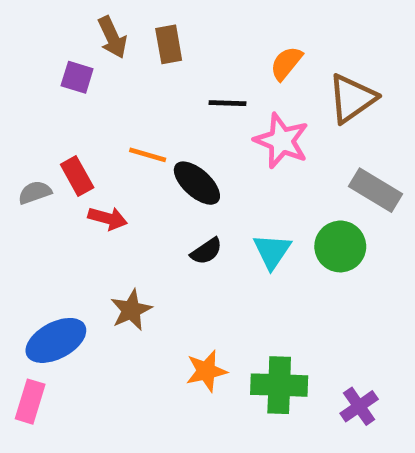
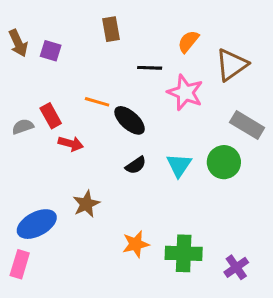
brown arrow: (112, 37) -> (18, 43), moved

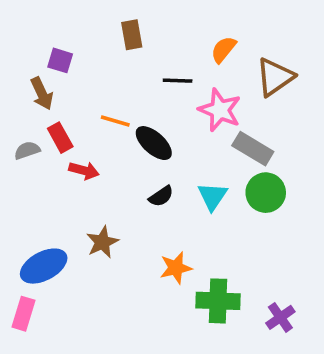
brown arrow: (18, 43) -> (42, 93), moved
gray rectangle: (247, 125) -> (253, 149), moved
orange star: (136, 244) -> (176, 268), moved

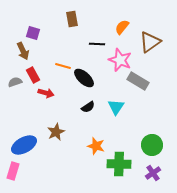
green circle: (266, 193) -> (152, 145), moved
orange star: (176, 268) -> (96, 146), turned 30

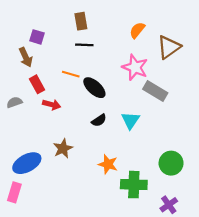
black line: (97, 44) -> (84, 45), moved
gray semicircle: (15, 82) -> (14, 102), moved
purple cross: (153, 173) -> (169, 205), moved

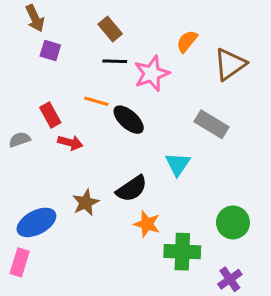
brown rectangle: (81, 21) -> (110, 29), turned -30
brown arrow: (26, 57) -> (35, 18), moved
pink star: (135, 67) -> (152, 74), moved, turned 30
black semicircle: (99, 120) -> (132, 189), moved, size x1.5

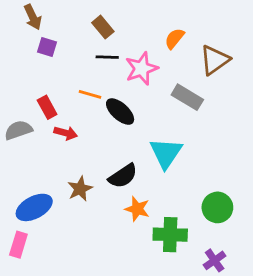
gray rectangle: (211, 124) -> (187, 97), moved
gray semicircle: (20, 140) -> (18, 130), size x1.4
cyan triangle: (178, 164) -> (166, 153), size x1.4

